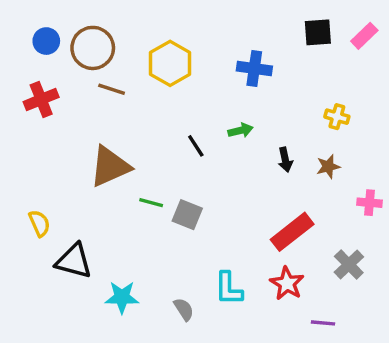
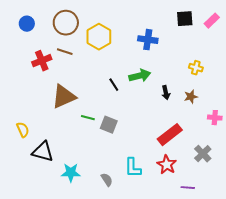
brown circle: (93, 48) -> (66, 23), moved
red cross: (41, 99) -> (42, 61), moved
green arrow: (241, 130) -> (140, 76), size x1.5

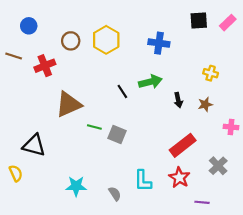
brown circle: (66, 23) -> (71, 41), moved, size x0.7
brown line: (65, 52) -> (14, 56), moved
yellow semicircle: (23, 130) -> (16, 173), moved
black triangle: (43, 152) -> (34, 145), moved

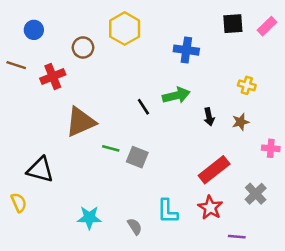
yellow hexagon: (106, 40) -> (125, 29), moved

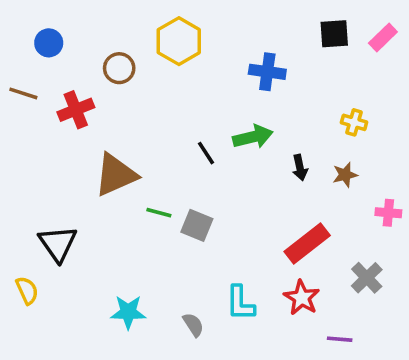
black triangle: (40, 170) -> (58, 243), turned 40

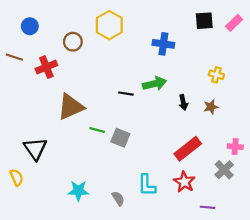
black line: (206, 153) -> (126, 94), turned -48
pink cross: (388, 213) -> (235, 147), moved

